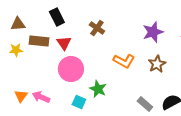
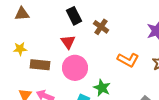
black rectangle: (57, 17) -> (74, 16), moved
brown triangle: (18, 24) -> (22, 14), moved
brown rectangle: (39, 41) -> (40, 65), moved

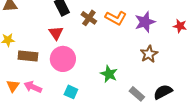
orange L-shape: (128, 60) -> (116, 18), moved
green star: (102, 88) -> (109, 74), moved

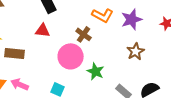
brown cross: (89, 18) -> (84, 34), moved
red triangle: (56, 33) -> (43, 30), turned -49
pink circle: (63, 59) -> (71, 56), moved

